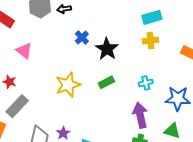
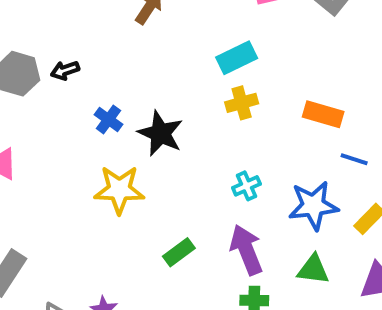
green rectangle: (106, 82) -> (179, 252), moved
yellow star: (68, 85) -> (119, 190), moved, turned 30

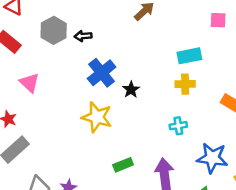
blue cross: (108, 119) -> (102, 73), size x1.6
black star: (160, 133) -> (131, 90), size x0.6
cyan cross: (246, 186) -> (178, 126), moved

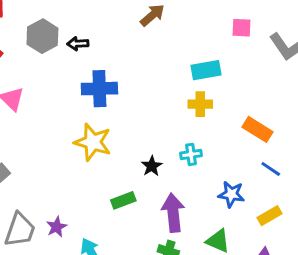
blue cross: (102, 73) -> (99, 89), turned 36
black star: (131, 90) -> (152, 166), moved
blue star: (212, 158) -> (231, 194), size x0.7

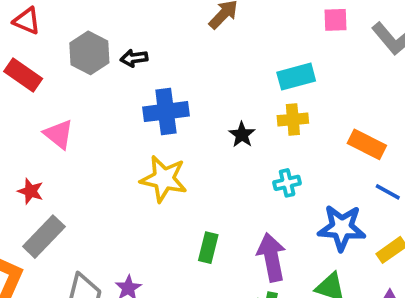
black star: (152, 166) -> (242, 135), moved
blue star: (231, 194) -> (342, 228), size x1.4
green rectangle: (123, 200) -> (208, 248), turned -50

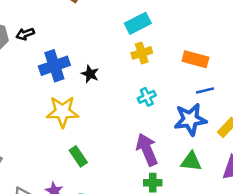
black star: (242, 135) -> (90, 74), moved
blue line: (388, 192) -> (205, 91), moved, turned -30
green rectangle: (208, 248) -> (78, 156), moved, turned -36

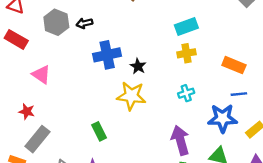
yellow star: (62, 112) -> (131, 96), moved
green rectangle: (78, 156) -> (99, 131), moved

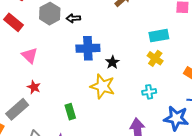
yellow cross: (187, 53) -> (155, 58), turned 35
red star: (27, 111) -> (34, 87), moved

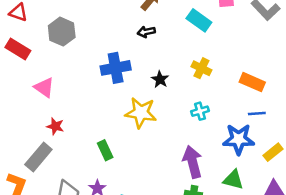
black arrow: (73, 18) -> (146, 32), moved
cyan rectangle: (159, 36) -> (199, 20), moved, turned 54
black star: (112, 62) -> (160, 79), moved

